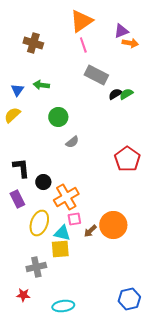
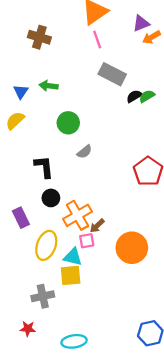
orange arrow: (130, 43) -> (152, 37), turned 140
black L-shape: (21, 168) -> (44, 167), moved
brown arrow: (90, 231) -> (97, 226), moved

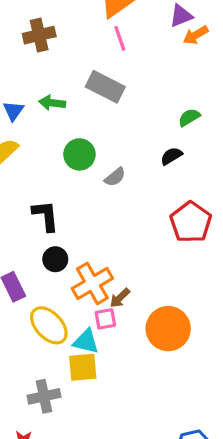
brown cross: (39, 37) -> (39, 35), turned -30
gray rectangle: (112, 74) -> (105, 87), moved
black semicircle: (134, 96) -> (171, 156), moved
gray semicircle: (84, 152) -> (115, 177), moved
yellow ellipse: (46, 245) -> (49, 325), turned -64

